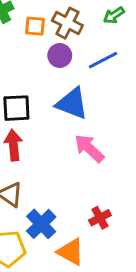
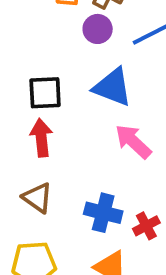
blue cross: (41, 224) -> (103, 213), moved, turned -32

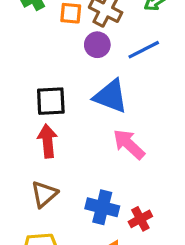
brown triangle: (38, 198) -> (44, 194), turned 44

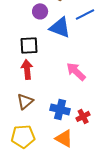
purple circle: (97, 45) -> (40, 11), moved
blue triangle: (111, 96) -> (60, 27), moved

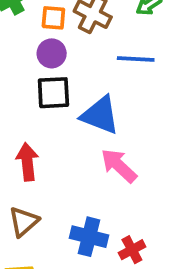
blue line: (85, 14) -> (136, 59), turned 30
blue triangle: (60, 27) -> (100, 115), moved
black square: (29, 45) -> (53, 93), moved

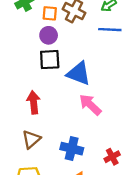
blue line: (136, 59) -> (110, 30), moved
red cross: (132, 250) -> (112, 157), moved

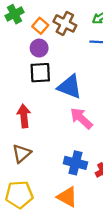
orange square: (50, 13) -> (40, 26), turned 35
blue cross: (72, 149) -> (75, 163), moved

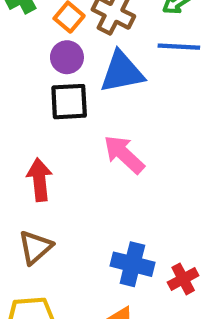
blue triangle: (70, 87) -> (122, 72), moved, turned -32
pink arrow: (81, 118) -> (124, 154), moved

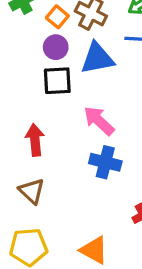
brown triangle: (35, 247) -> (32, 191), turned -36
blue cross: (132, 264) -> (105, 162), moved

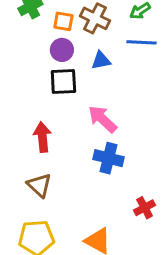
orange square: (57, 17) -> (63, 21), turned -30
blue triangle: (97, 58) -> (101, 60), size x0.6

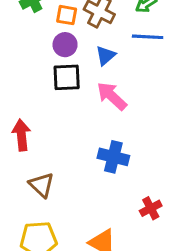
blue triangle: (101, 60) -> (106, 56), turned -30
pink arrow: (102, 119) -> (112, 96), moved
red arrow: (42, 137) -> (21, 135), moved

